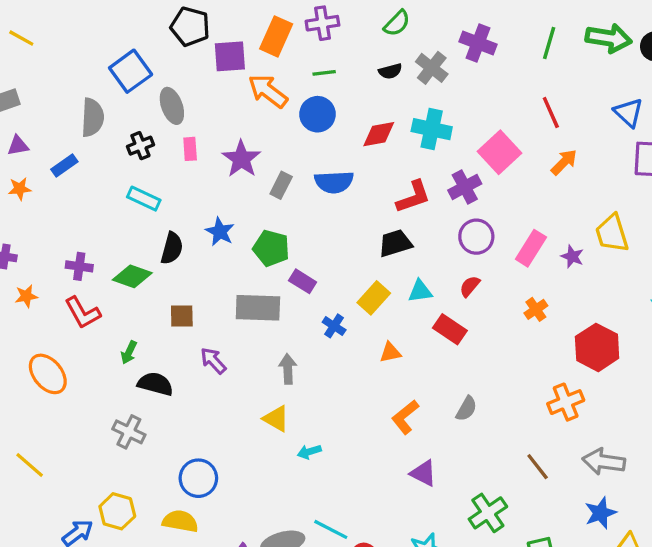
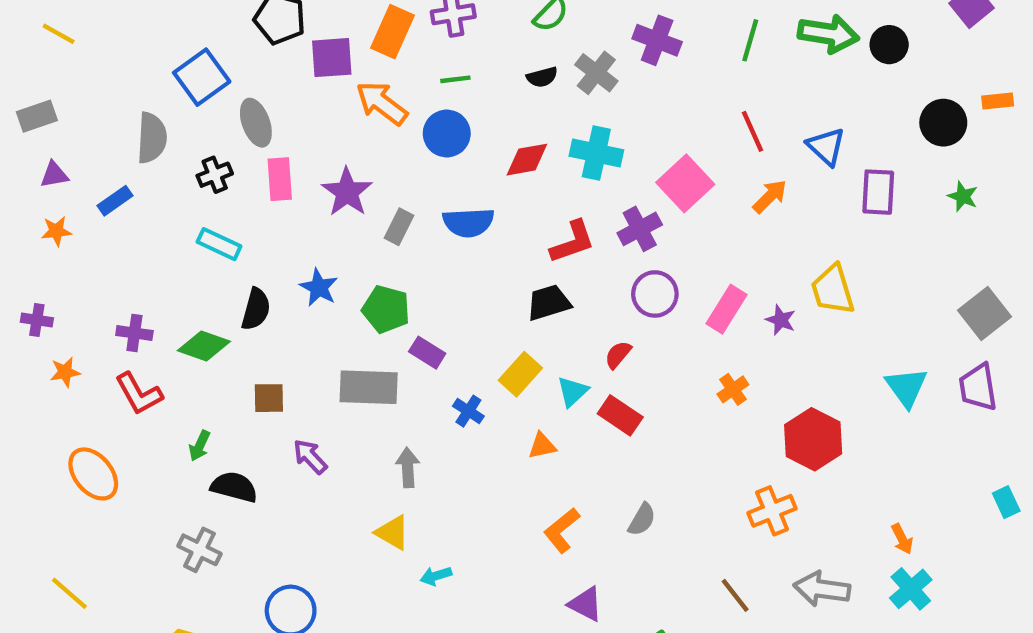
blue triangle: (629, 113) -> (826, 147), moved
pink rectangle: (190, 149) -> (280, 179), size x1.4
red semicircle: (470, 286) -> (618, 355), moved
cyan triangle: (420, 291) -> (572, 392), moved, turned -35

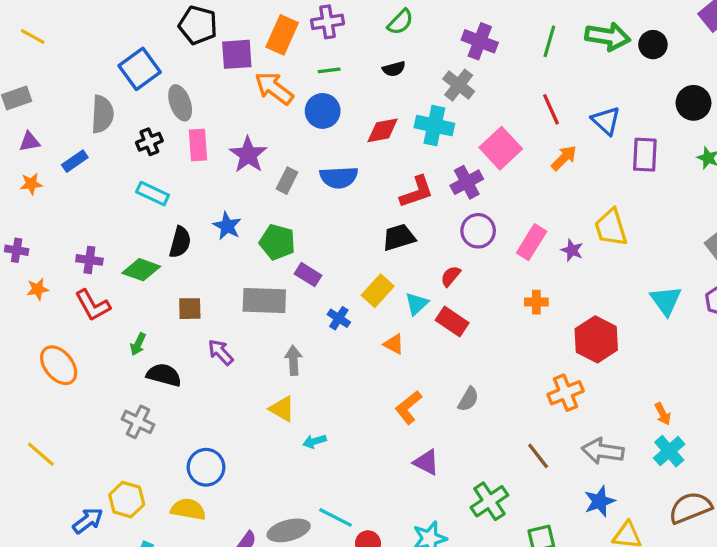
gray cross: (596, 73) -> (459, 85), moved
orange cross: (733, 389) -> (536, 302), turned 35
orange triangle: (542, 446) -> (394, 344), turned 40

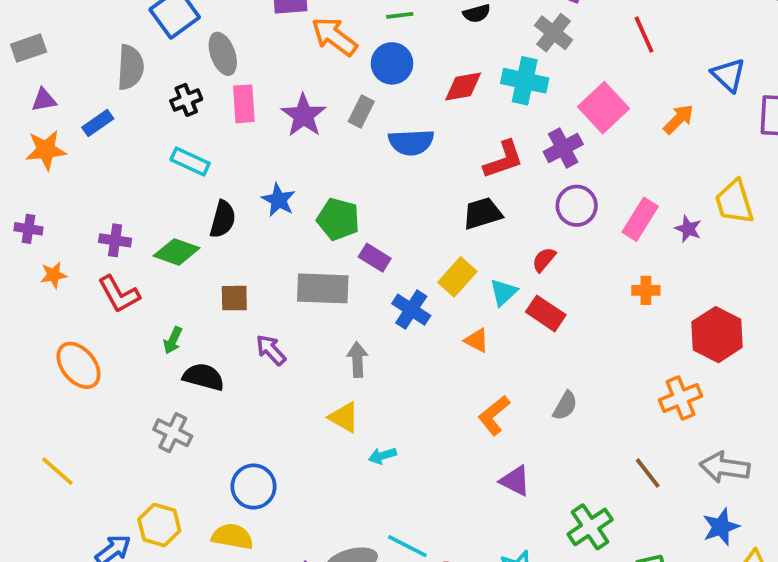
red line: (551, 109) -> (644, 35), moved
gray rectangle: (287, 181) -> (361, 111), moved
orange star: (31, 184) -> (46, 150), size x1.5
blue cross: (339, 318) -> (411, 310), size x1.4

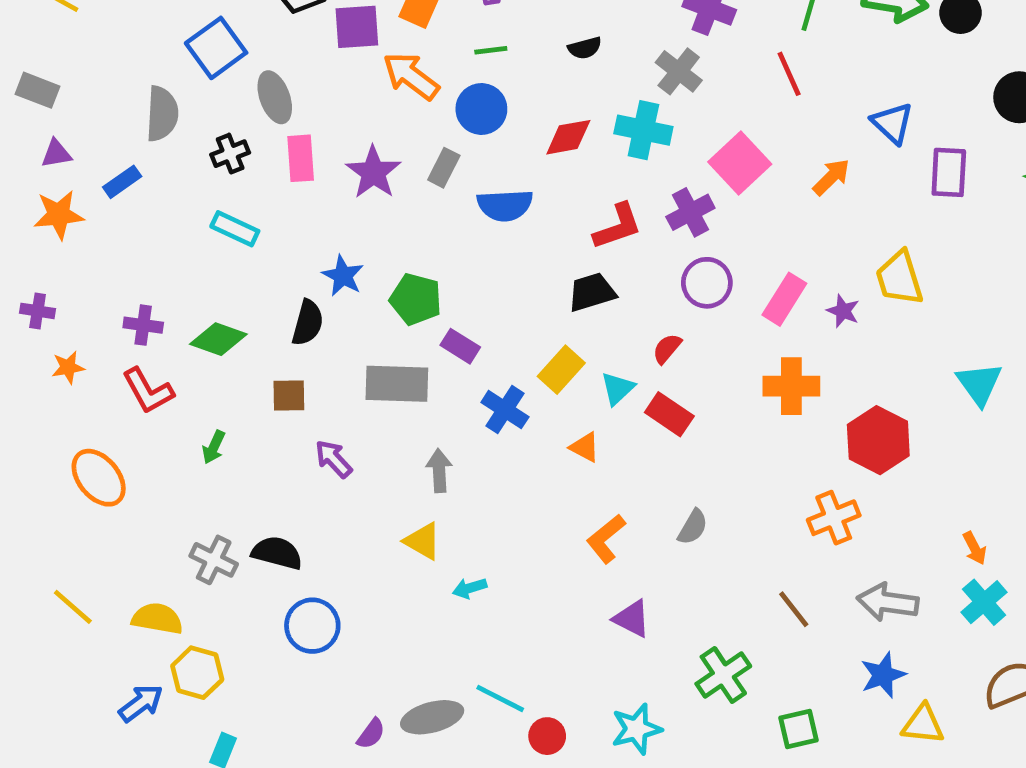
gray rectangle: (29, 48) -> (38, 90), turned 40
black semicircle: (223, 219) -> (308, 323), moved
orange cross: (646, 290) -> (791, 386), size x1.6
black semicircle: (204, 377) -> (277, 553), moved
yellow semicircle: (232, 537) -> (157, 619), moved

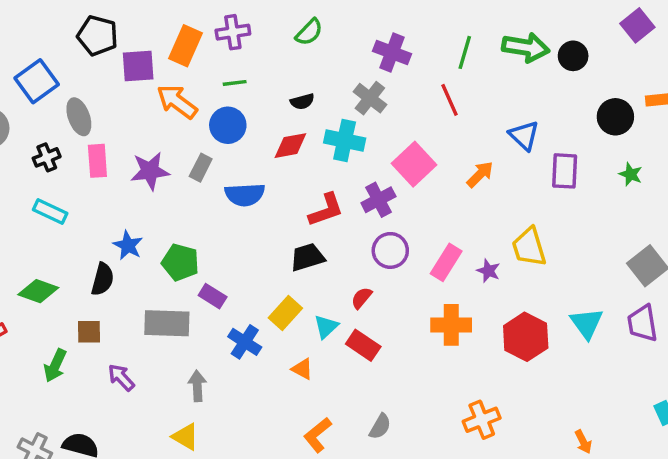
black semicircle: (585, 48) -> (302, 102), moved
purple star: (373, 172) -> (150, 171), turned 30
red hexagon: (878, 440) -> (526, 337), moved
green arrow: (214, 447) -> (55, 366), moved, size x1.4

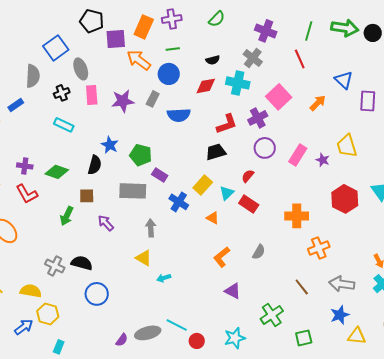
orange cross: (451, 325) -> (297, 216), moved

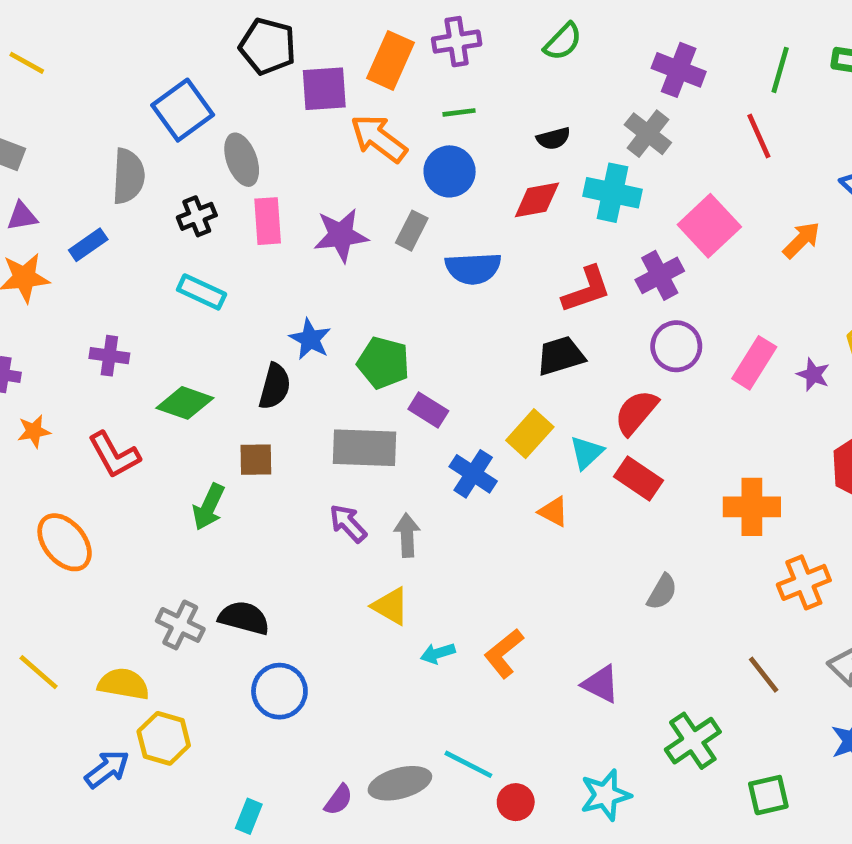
purple cross: (25, 166) -> (109, 356), moved
red semicircle: (248, 176) -> (636, 412), size x1.5
purple arrow: (106, 223) -> (348, 523), moved
orange L-shape: (222, 257) -> (504, 653), moved
cyan rectangle: (59, 347) -> (249, 816), moved

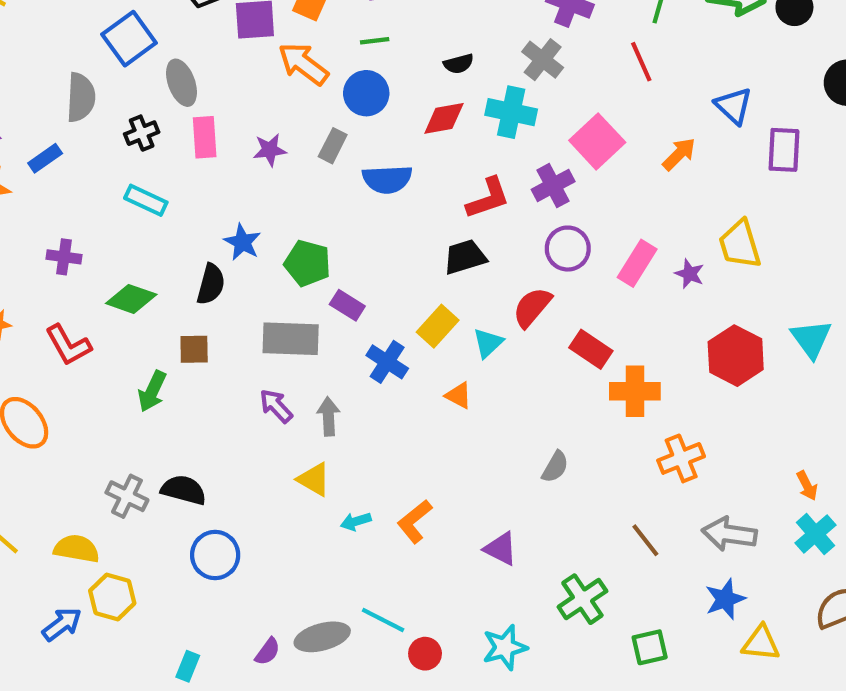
purple star: (341, 235) -> (270, 150), size x0.7
red rectangle: (638, 479) -> (591, 349), moved

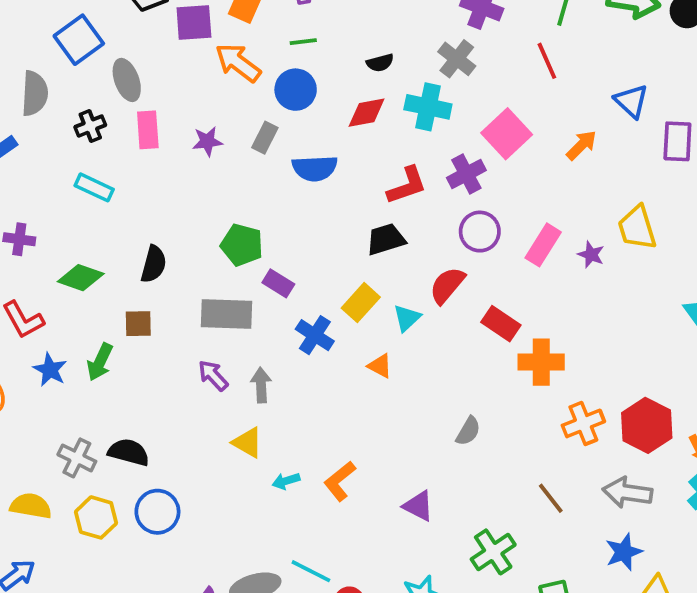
blue star: (242, 242) -> (50, 370), moved
red hexagon: (736, 356) -> (647, 425), moved
yellow hexagon: (112, 597) -> (96, 517), moved

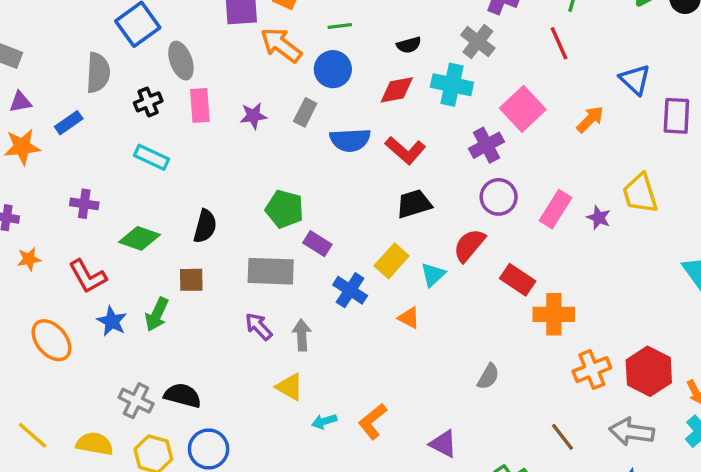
red L-shape: (407, 186) -> (405, 150), moved, turned 60

